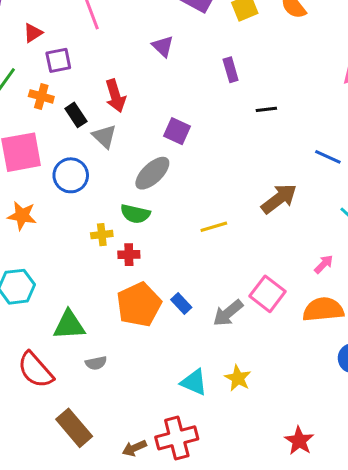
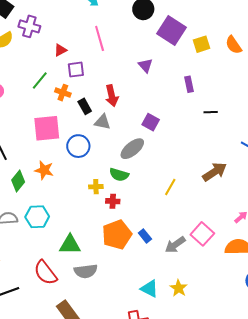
gray triangle: (104, 136) -> (102, 122), turned -36
yellow line: (214, 227) -> (170, 187), turned -48
gray semicircle: (96, 363) -> (86, 271), size x1.6

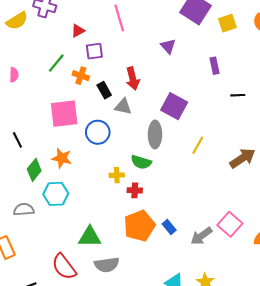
purple square: (151, 122) -> (174, 106), size x1.4
gray ellipse: (132, 149) -> (155, 135), turned -50
yellow line: (170, 187) -> (198, 145), moved
cyan hexagon: (37, 217) -> (56, 194), moved

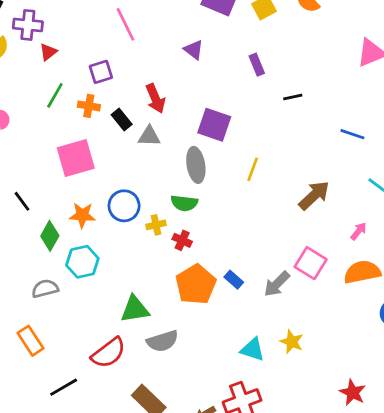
red triangle: (78, 31) -> (48, 52), moved
blue circle: (98, 132) -> (124, 206), moved
brown arrow: (242, 158) -> (314, 195), moved
red cross: (135, 190) -> (182, 240), turned 32
red semicircle: (64, 267) -> (109, 353), turned -80

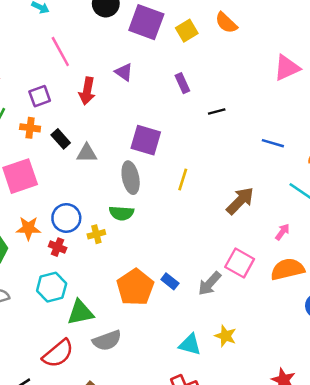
red arrow: (155, 99) -> (87, 91), moved, turned 36
red cross: (182, 240) -> (58, 247), moved
cyan hexagon: (82, 262) -> (52, 287), moved

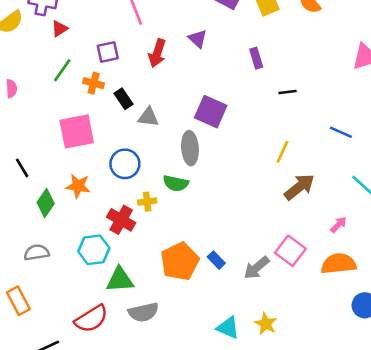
yellow line: (183, 179) -> (282, 152), moved
blue circle: (66, 218) -> (125, 164), moved
red cross: (58, 247) -> (121, 220), moved, size x1.5

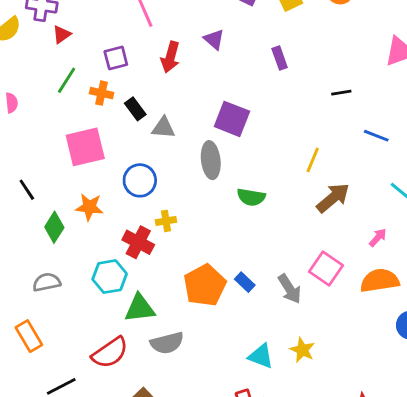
black line: (288, 92) -> (341, 93), moved
green semicircle: (176, 183) -> (251, 197), moved
gray arrow: (257, 268) -> (290, 289), turned -80

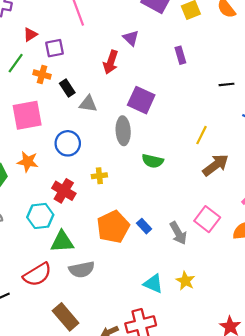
red triangle: (62, 35) -> (30, 35), moved
red arrow: (170, 57) -> (111, 62), moved
yellow cross: (166, 221) -> (99, 176), moved

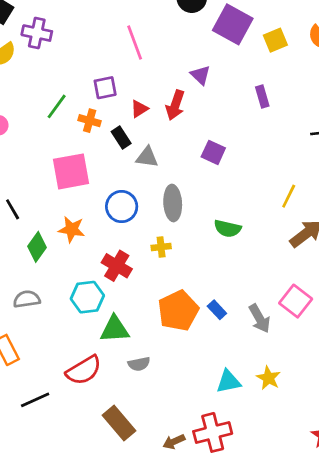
red triangle: (30, 35) -> (139, 109), moved
purple square: (141, 100) -> (213, 152), size x0.7
gray ellipse: (123, 131) -> (173, 203), moved
gray semicircle: (82, 270) -> (139, 364), size x0.7
cyan triangle: (153, 284) -> (228, 382), turned -35

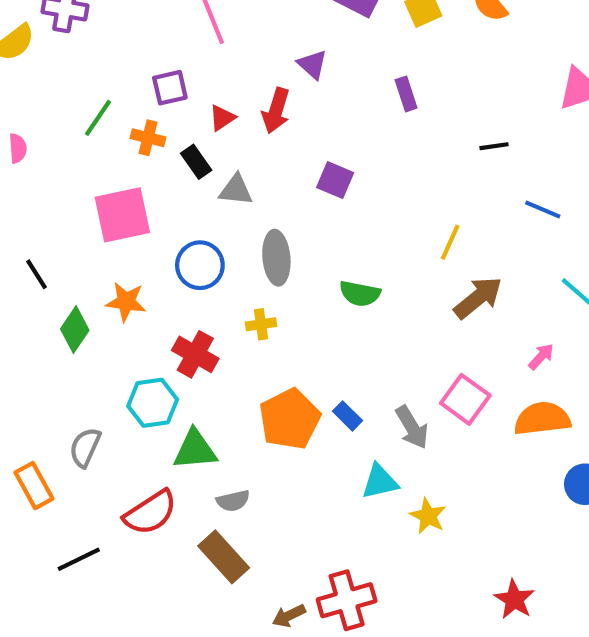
gray semicircle: (27, 299) -> (85, 447), moved, turned -56
cyan triangle: (228, 382) -> (380, 482), moved
brown rectangle: (119, 423) -> (224, 557), moved

